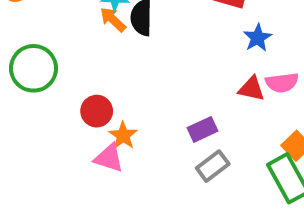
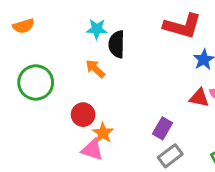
orange arrow: (113, 19) -> (95, 69), moved
purple rectangle: (203, 129) -> (163, 128), turned -35

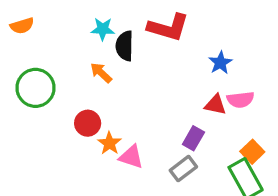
red L-shape: (182, 26) -> (168, 27), moved
purple rectangle: (163, 128) -> (193, 138), moved
pink triangle: (92, 150) -> (131, 157), moved

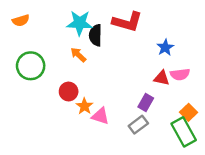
cyan star: (103, 29) -> (80, 23), size x1.5

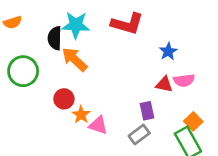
black semicircle: (95, 35) -> (55, 38), moved
orange arrow: (78, 55) -> (75, 59), size x1.5
purple rectangle: (146, 103) -> (147, 111), turned -42

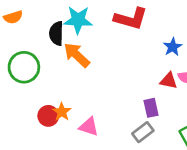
red circle: (64, 99) -> (48, 116), moved
orange star: (81, 115) -> (62, 112), moved
pink triangle: (98, 125) -> (89, 127), moved

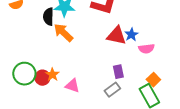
blue star: (173, 47) -> (131, 35), moved
green circle: (24, 67) -> (24, 74), moved
red triangle: (169, 81) -> (116, 36), moved, size x1.5

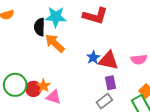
blue star: (131, 35) -> (93, 57), moved
red triangle: (116, 36) -> (108, 60), moved
pink triangle: (72, 86) -> (54, 97), moved

